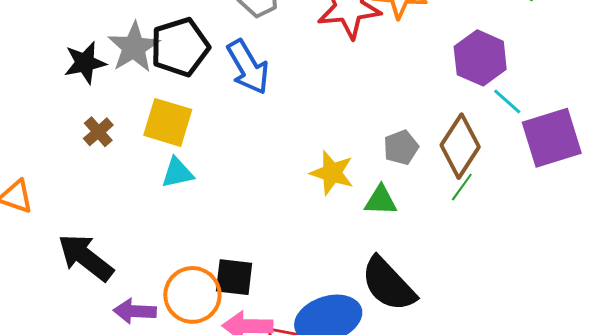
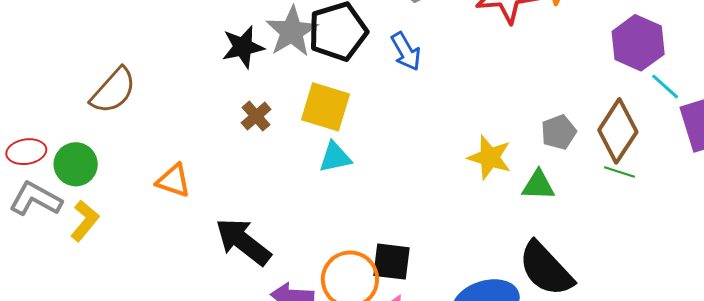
blue arrow: (248, 67) -> (406, 51), size x0.7
green line: (462, 187) -> (619, 172), turned 72

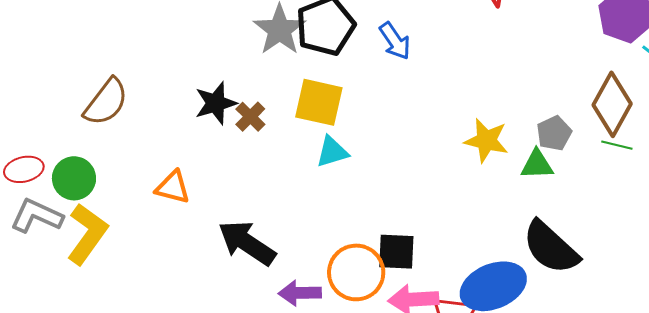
black star: (243, 47) -> (216, 103), moved
gray pentagon: (559, 132) -> (554, 133), moved
yellow L-shape: (85, 221) -> (87, 234), size x1.5

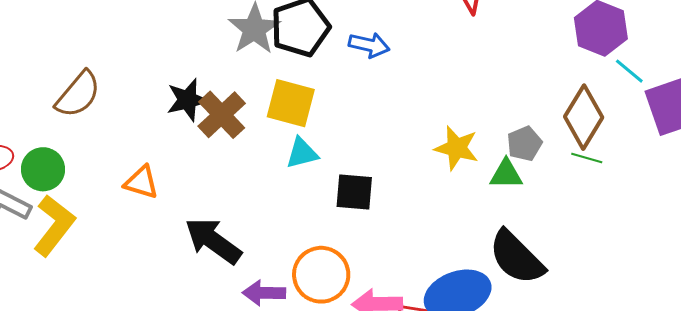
blue arrow: (395, 41) -> (369, 45), turned -45
brown cross: (250, 117) -> (222, 115), size x1.6
black square: (396, 252) -> (354, 192), moved

